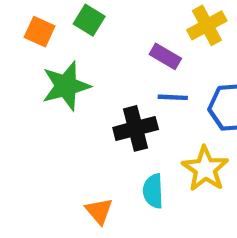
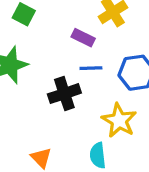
cyan semicircle: (153, 191) -> (98, 155), moved

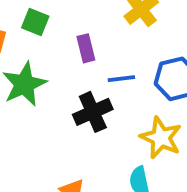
purple rectangle: (83, 38) -> (86, 48), moved, turned 55

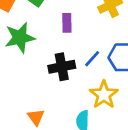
blue line: (121, 79) -> (92, 59), moved, turned -54

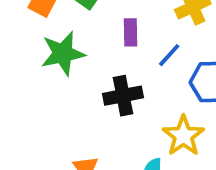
blue line: (92, 59) -> (169, 55), moved

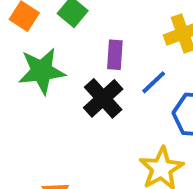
black cross: (123, 96) -> (103, 98), moved, turned -36

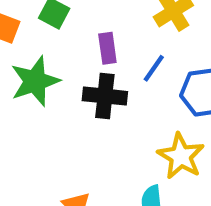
black cross: (103, 98) -> (105, 96), turned -30

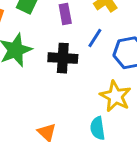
purple rectangle: (107, 48) -> (65, 14), moved

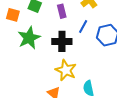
yellow star: (115, 96) -> (66, 70), moved

